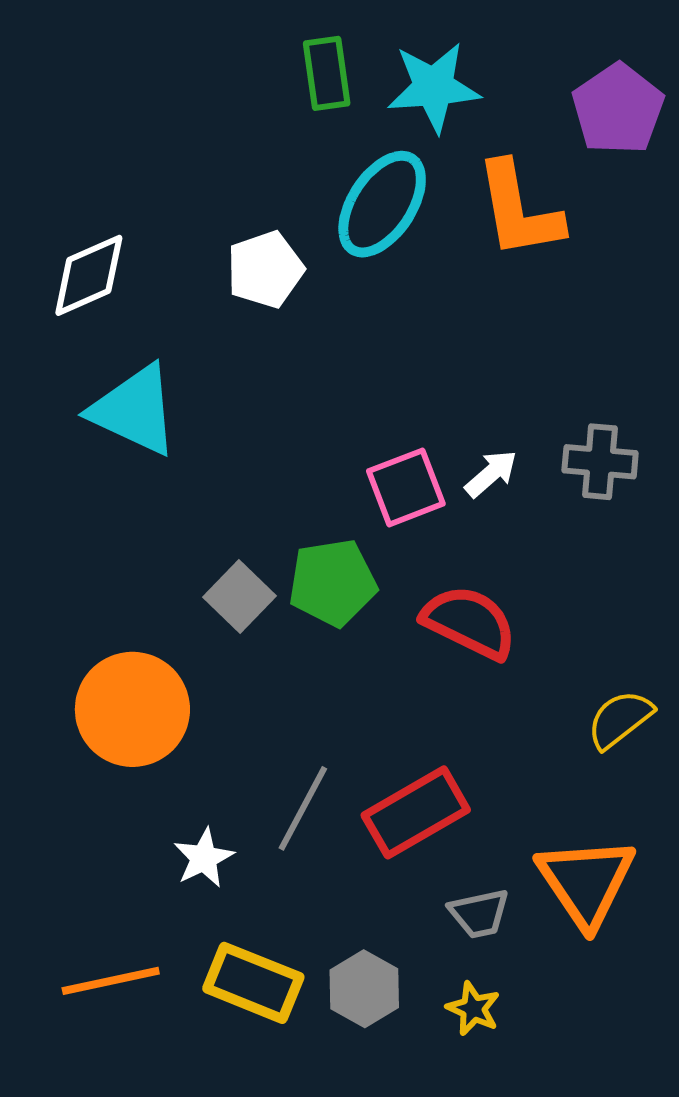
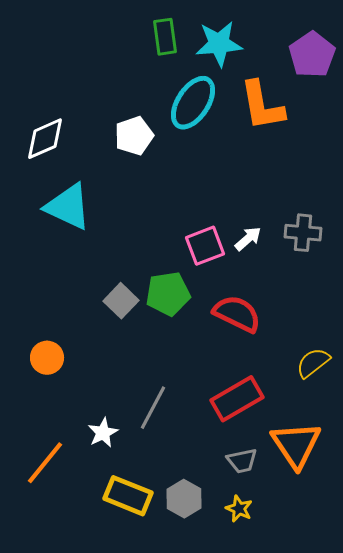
orange circle: (132, 709) -> (47, 358), moved, size x0.6
red rectangle: (416, 812) -> (237, 399), moved
orange line: (111, 981) -> (45, 463), moved, turned -39

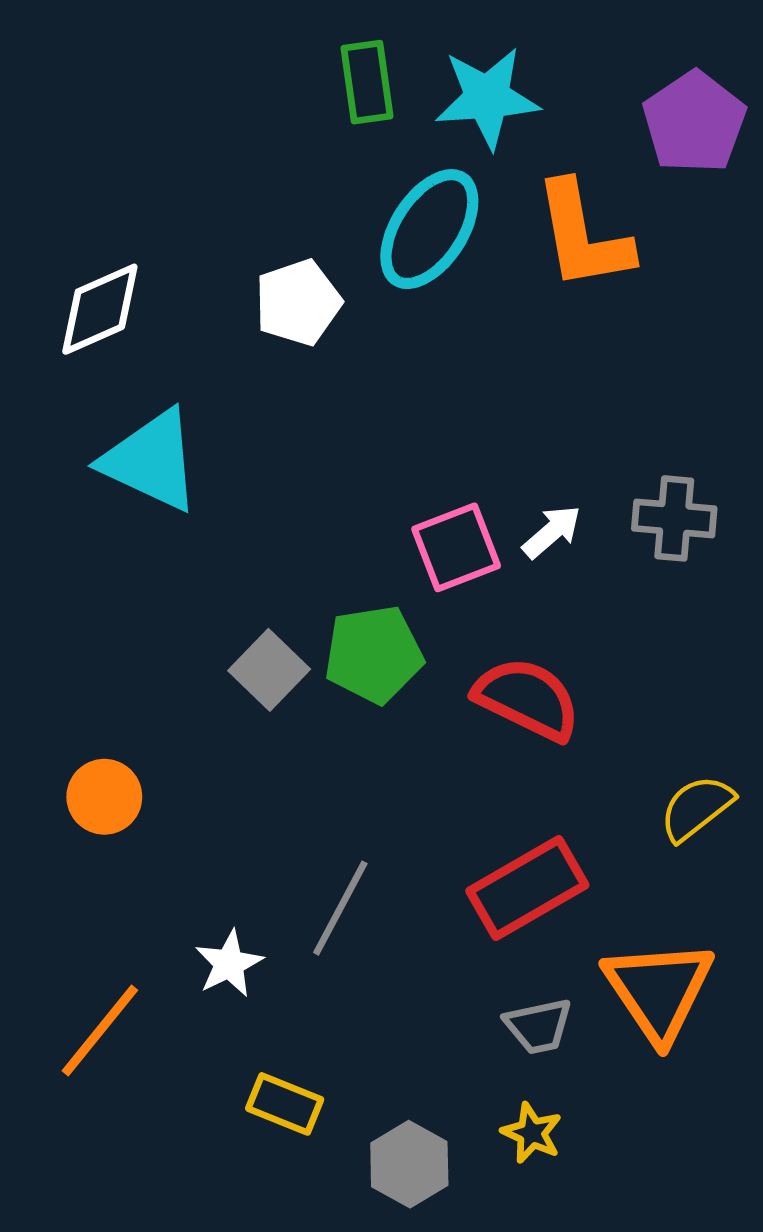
yellow rectangle: (128, 496) -> (285, 1104), size x0.7
gray hexagon: (184, 499) -> (409, 1164), moved

